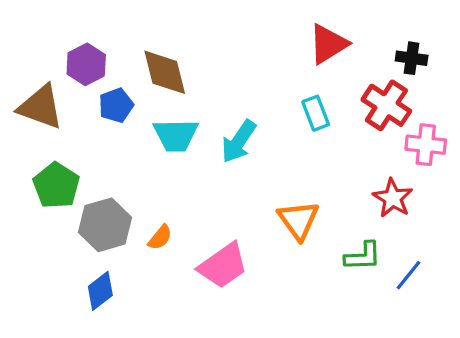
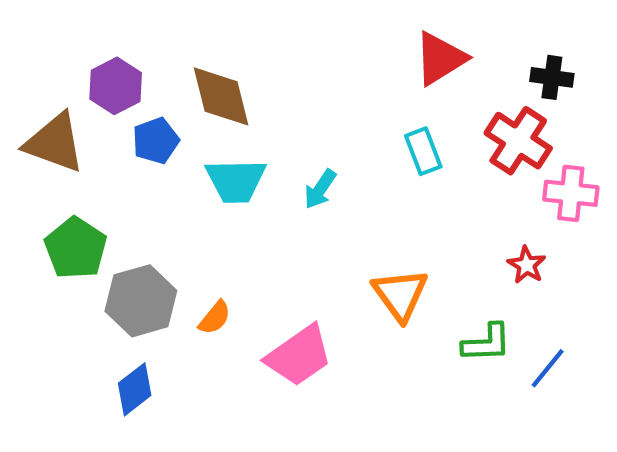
cyan arrow: (239, 141) -> (320, 189), size x0.7
red star: (393, 198) -> (527, 265), size x0.7

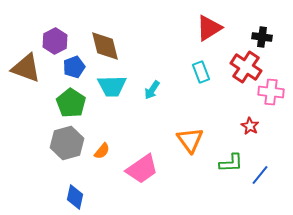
green pentagon: (76, 248) -> (71, 103), moved
blue diamond: (135, 389) -> (75, 197), moved, turned -40

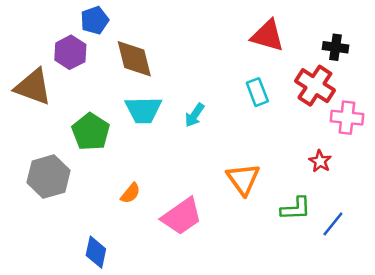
red triangle: (209, 28) -> (268, 36), turned 48
blue pentagon: (74, 67) -> (95, 20), moved
gray hexagon: (67, 143) -> (49, 177), moved

